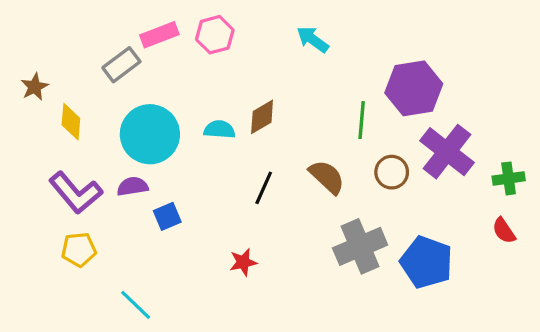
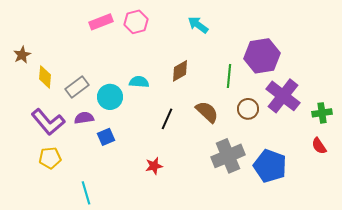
gray rectangle: (121, 65) -> (77, 87), moved
brown diamond: (262, 117) -> (180, 71), moved
cyan circle: (150, 134) -> (110, 97), moved, size x0.7
cyan line: (136, 305) -> (86, 193), turned 30

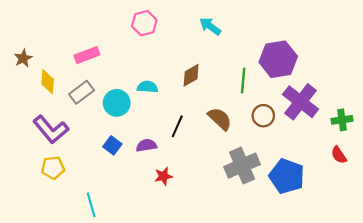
pink rectangle: (101, 22) -> (87, 55), moved
purple semicircle: (84, 118) -> (146, 145), moved
blue square: (106, 137) -> (112, 145), turned -30

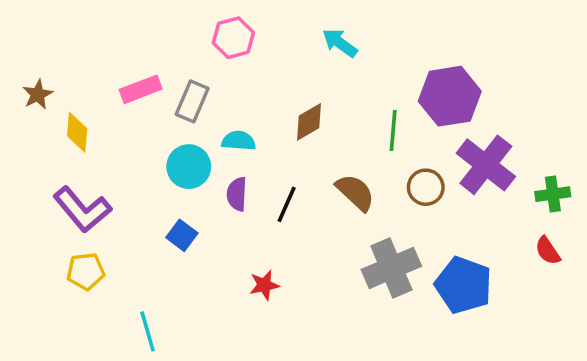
gray rectangle: (82, 92) -> (192, 101), moved, turned -30
purple semicircle: (146, 145) -> (237, 194), moved, turned -78

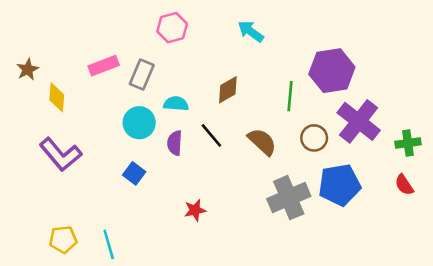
black line: (287, 204) -> (211, 135), moved, turned -64
yellow pentagon: (86, 271) -> (63, 239), moved
blue pentagon: (464, 285) -> (340, 185), moved, turned -30

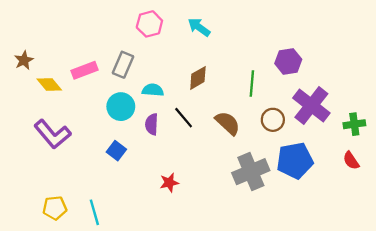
cyan arrow: (251, 31) -> (199, 27), moved
pink rectangle: (104, 66) -> (84, 70), moved
purple hexagon: (332, 71) -> (288, 61), size x0.7
yellow diamond: (57, 97) -> (49, 85), turned -45

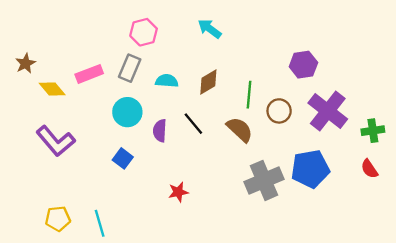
pink hexagon: (149, 24) -> (144, 32), moved
green line: (252, 83) -> (249, 95), moved
cyan semicircle: (153, 90) -> (167, 81), moved
brown circle: (273, 120) -> (279, 111), moved

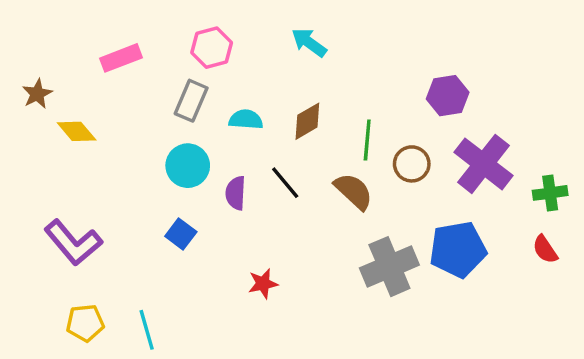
pink rectangle: (89, 74) -> (121, 58), moved
purple L-shape: (56, 141) -> (73, 243), moved

